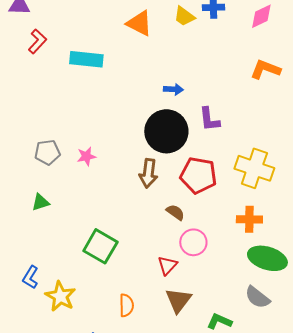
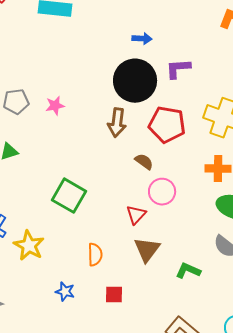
purple L-shape: (209, 119) -> (178, 69), turned 92

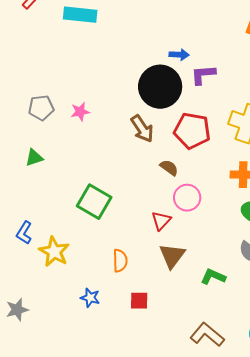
blue arrow: (142, 39) -> (179, 55), moved
brown arrow: (117, 123) -> (142, 129), turned -40

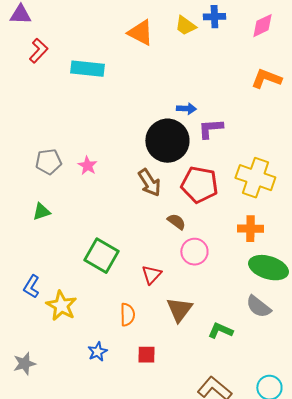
pink star: (80, 112) -> (87, 166), turned -30
red triangle: (161, 221) -> (151, 275), moved
blue star: (90, 298) -> (97, 352), turned 30

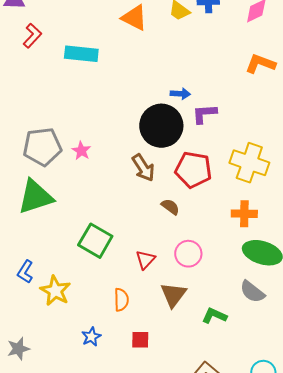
gray pentagon: (48, 162) -> (42, 147), size x1.5
green triangle: (41, 212) -> (35, 197), size x2.0
pink circle: (194, 252) -> (188, 254), moved

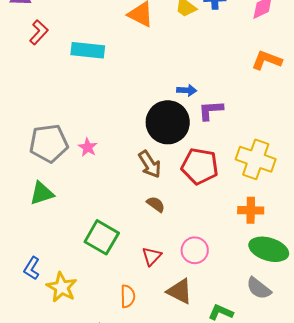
green triangle: (35, 197) -> (42, 193), size x0.7
brown semicircle: (170, 207) -> (156, 204), moved
brown triangle: (173, 295) -> (180, 291), turned -40

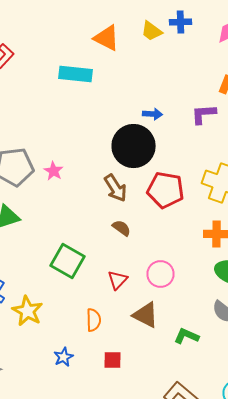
cyan rectangle: (88, 50) -> (76, 74), moved
purple L-shape: (211, 110) -> (204, 114), moved

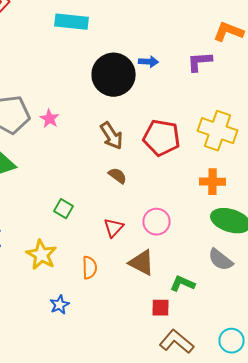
black circle: (134, 146) -> (114, 75), moved
green square: (68, 261) -> (64, 209), size x0.6
yellow star: (28, 311) -> (42, 255), moved
red square: (112, 360) -> (160, 308), moved

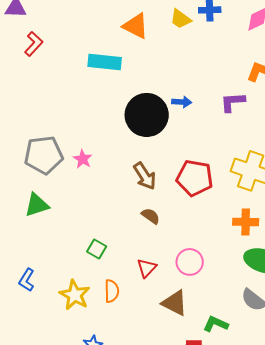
orange semicircle: (90, 268) -> (112, 291), moved

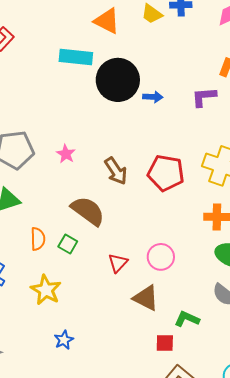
black circle: (147, 115) -> (118, 80), moved
pink star: (83, 159) -> (66, 154), moved
brown semicircle: (151, 216) -> (88, 211), moved, size x1.8
orange semicircle: (112, 291) -> (38, 239), moved

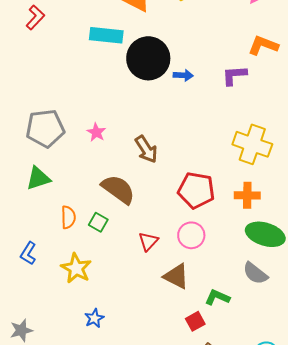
red pentagon: (166, 173) -> (196, 190), moved
red square: (165, 343) -> (195, 321), turned -30

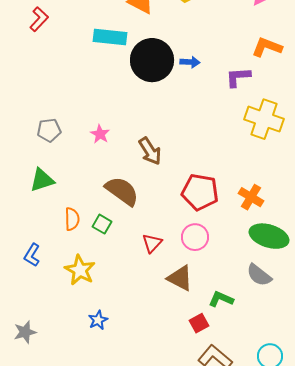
blue arrow: (183, 75) -> (190, 62), moved
gray pentagon: (45, 128) -> (49, 130), size x0.6
yellow cross: (252, 144) -> (264, 119), moved
orange cross: (247, 195) -> (251, 197), turned 30

